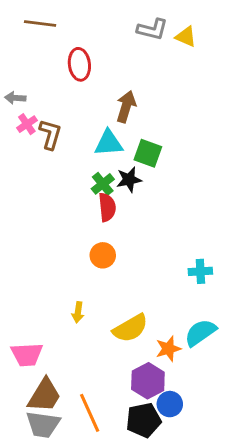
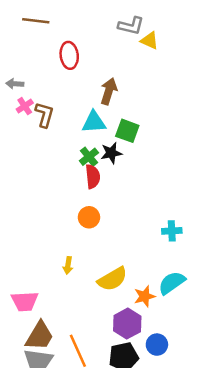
yellow triangle: (186, 37) -> (150, 41), moved
blue circle: (170, 404) -> (157, 345), moved

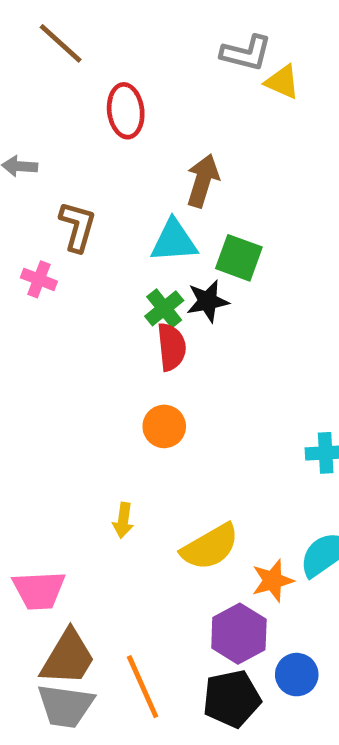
brown line: (36, 21) -> (61, 43), turned 35
pink cross: (25, 106) -> (39, 279), moved, turned -35

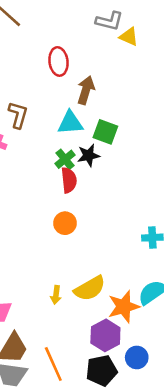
red ellipse: (126, 111) -> (58, 61), moved
yellow arrow: (123, 520) -> (56, 295), moved
orange star: (273, 581) -> (124, 307), size x1.4

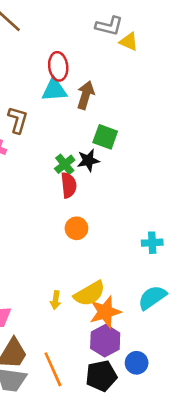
cyan triangle: (70, 123) -> (54, 90), moved
orange circle: (65, 223) -> (76, 228), moved
orange star: (124, 307) -> (105, 312), moved

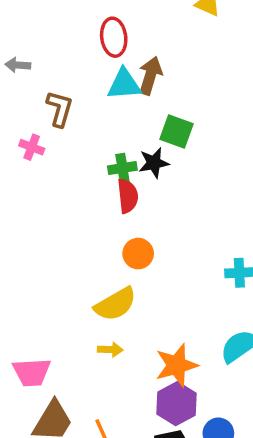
cyan triangle: (54, 90) -> (124, 84), moved
green cross: (65, 164) -> (122, 168), turned 30
yellow semicircle: (90, 294) -> (115, 304), moved
yellow arrow: (56, 300) -> (110, 350), turned -96

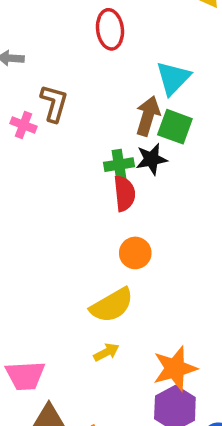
brown arrow: (150, 76) -> (148, 116), moved
cyan triangle: (124, 84) -> (173, 78), moved, turned -42
pink cross: (32, 147) -> (23, 125), moved
yellow arrow: (110, 350) -> (106, 352), turned -30

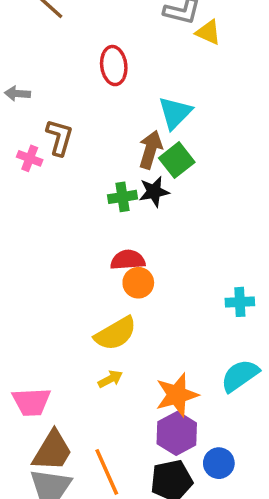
green square: (175, 127) -> (177, 160), turned 32
red semicircle: (124, 193) -> (128, 260), moved, turned -88

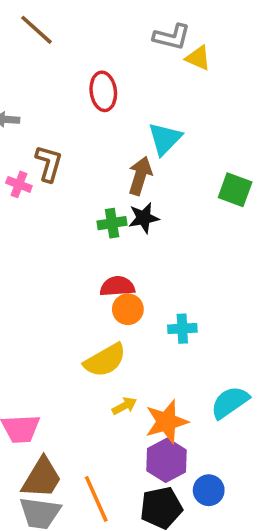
green square: (177, 160) -> (235, 190), moved, turned -32
cyan cross: (240, 302) -> (182, 329), moved
yellow arrow: (110, 379) -> (124, 406), moved

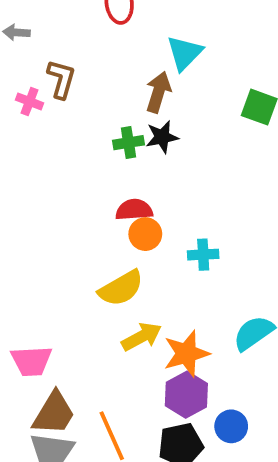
yellow arrow: (124, 406) -> (142, 337), size x1.5

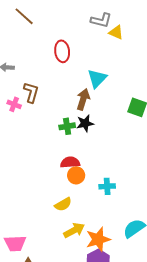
yellow semicircle: (121, 288) -> (63, 204), size x0.7

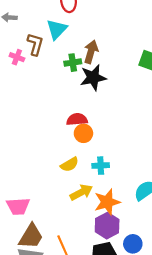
cyan triangle: (97, 78) -> (57, 29), moved
black star: (85, 123) -> (93, 78), size x1.4
green cross: (67, 126) -> (73, 63), moved
cyan cross: (107, 186) -> (101, 166), moved

